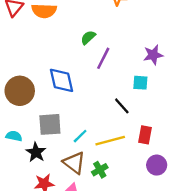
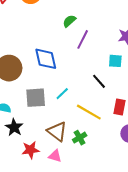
cyan line: (80, 136) -> (62, 94), moved
yellow line: (110, 141) -> (89, 112), turned 45
black star: (36, 152) -> (14, 127), moved

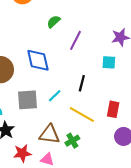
green semicircle: (69, 21) -> (54, 22), moved
black line: (99, 81) -> (82, 83), moved, turned 56
brown triangle: (57, 131) -> (49, 134), turned -30

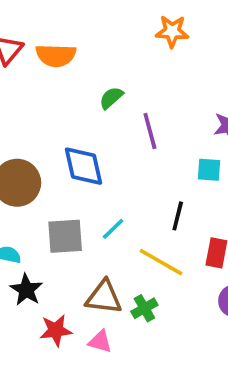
purple line: (76, 40) -> (150, 131), turned -42
black line: (82, 83) -> (178, 216), moved

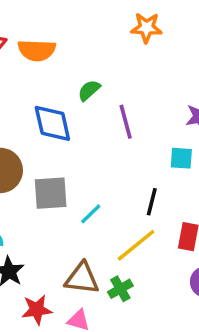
blue diamond: (84, 166) -> (52, 123), moved
gray square: (65, 236) -> (51, 193), moved
yellow line: (161, 262) -> (136, 245), turned -69

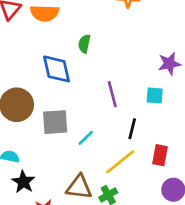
green semicircle: (89, 90) -> (84, 44), turned -36
purple line: (126, 122) -> (112, 94), moved

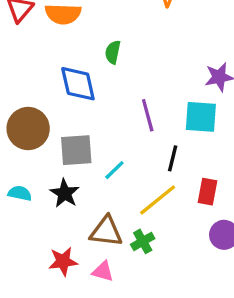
cyan square: (155, 95) -> (201, 117), size x1.5
black star: (23, 182) -> (65, 193), moved

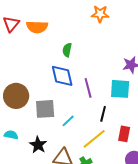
blue diamond: (78, 84) -> (62, 76), moved
black star: (65, 193) -> (38, 145), moved

